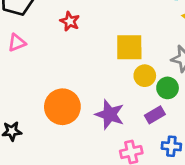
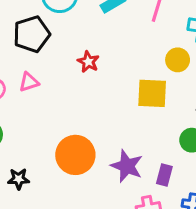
yellow circle: (145, 76) -> (178, 60), moved
purple rectangle: (155, 115) -> (164, 175), moved, turned -48

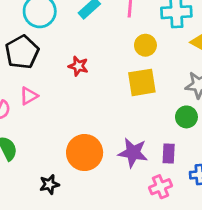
yellow circle: (178, 60) -> (145, 45), moved
black star: (19, 179) -> (49, 184), moved

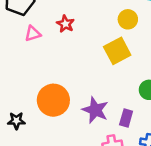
yellow square: (142, 82) -> (117, 51), turned -32
pink triangle: (29, 96) -> (33, 34), moved

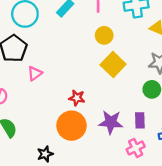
yellow circle: (128, 19) -> (104, 35), moved
red star: (65, 24) -> (77, 98), moved

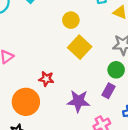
purple rectangle: (140, 120) -> (109, 91), moved, turned 32
orange circle: (71, 126) -> (26, 102), moved

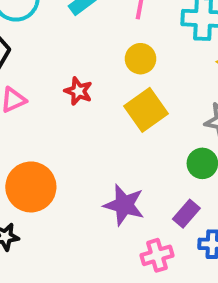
red star: (46, 79) -> (78, 91), moved
purple rectangle: (109, 91) -> (186, 214), moved

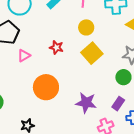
orange circle: (31, 187) -> (46, 87), moved

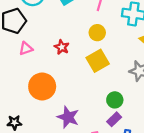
green circle: (123, 77) -> (115, 100), moved
purple star: (86, 103) -> (68, 117), moved

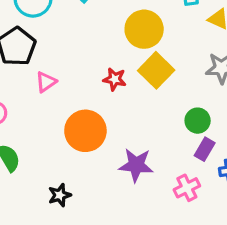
yellow circle: (97, 33) -> (144, 29), size x1.5
red star: (62, 47) -> (115, 79), moved

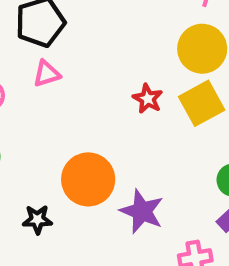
pink triangle: (46, 82) -> (47, 74), moved
orange circle: (85, 131) -> (88, 179), moved

